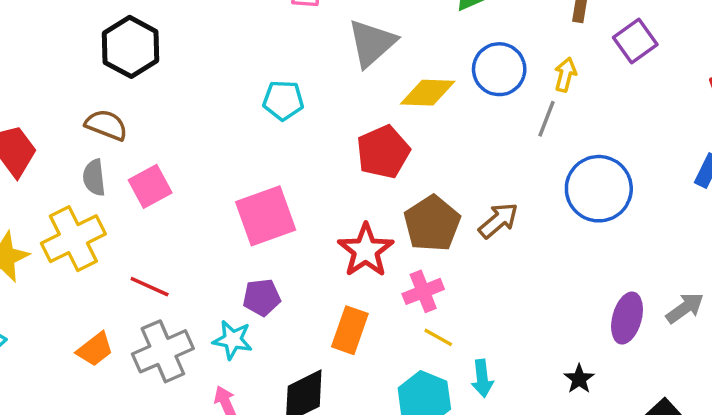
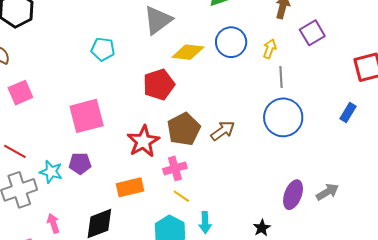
gray line: (546, 119) -> (281, 77), moved, turned -30
orange rectangle: (350, 330) -> (130, 187), turned 52
cyan star: (233, 340) -> (51, 172), moved

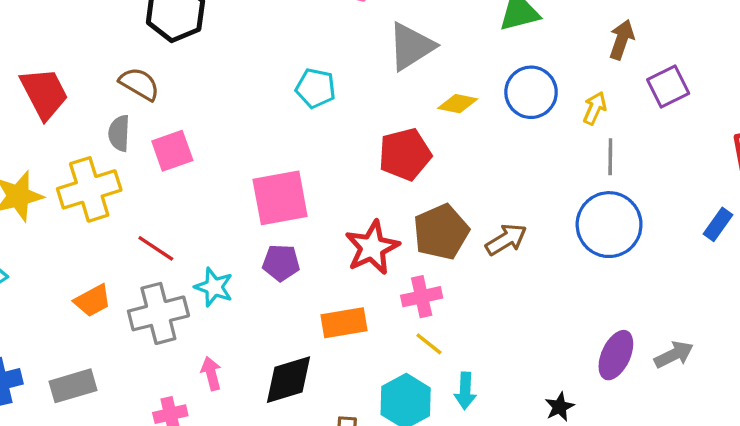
yellow diamond: (188, 52) -> (458, 104), size x0.7
purple pentagon: (80, 163) -> (281, 263), moved

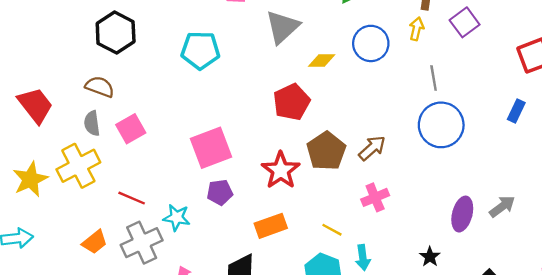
cyan pentagon: (316, 88) -> (200, 50), moved, size x1.4
yellow arrow: (595, 108) -> (416, 29), moved
pink cross: (422, 297) -> (375, 197), moved

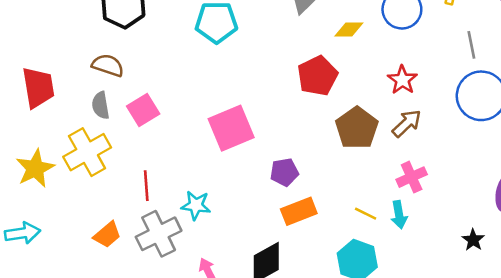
red trapezoid: (35, 105) -> (38, 87), turned 30
red star: (281, 170) -> (402, 80), moved, size x0.7
purple pentagon: (220, 192) -> (284, 172), moved
red line: (132, 198) -> (146, 186), turned 64
cyan arrow: (363, 258) -> (399, 215), moved

